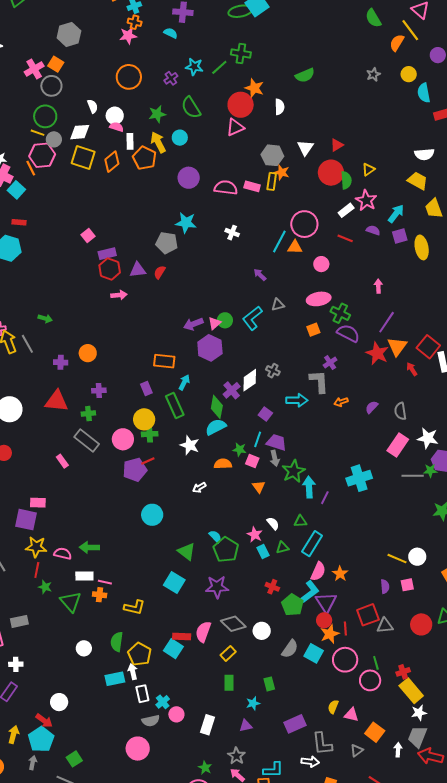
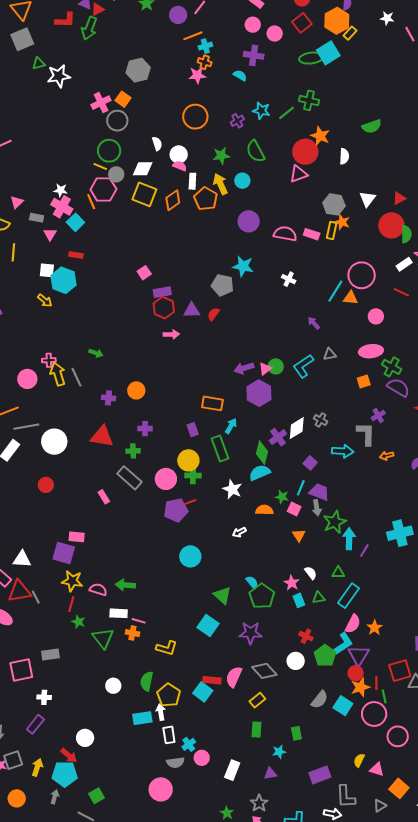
white circle: (262, 631) -> (296, 661), moved
green line: (376, 663) -> (384, 696), moved
cyan pentagon: (41, 739) -> (65, 774), turned 30

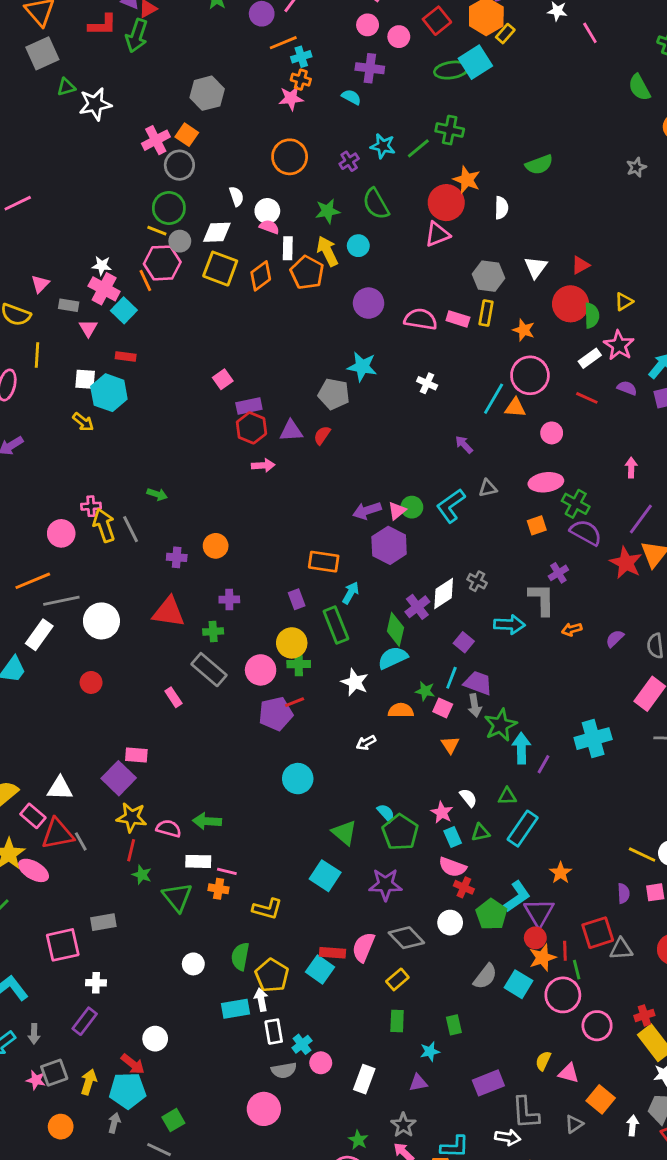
orange star: (342, 222) -> (524, 330), moved
purple square: (64, 553) -> (119, 778), turned 30
pink semicircle: (353, 624) -> (452, 867), moved, turned 84

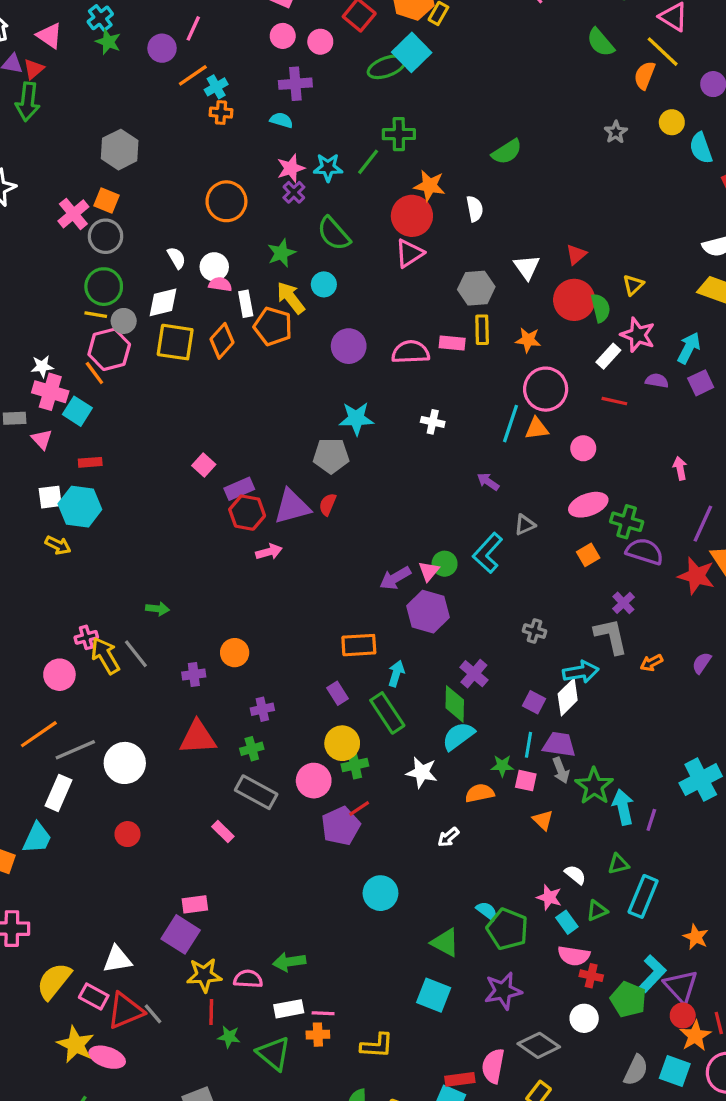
pink star: (291, 98) -> (291, 168), moved
purple triangle: (291, 431) -> (292, 507), size x1.4
white diamond: (444, 593) -> (568, 697), moved

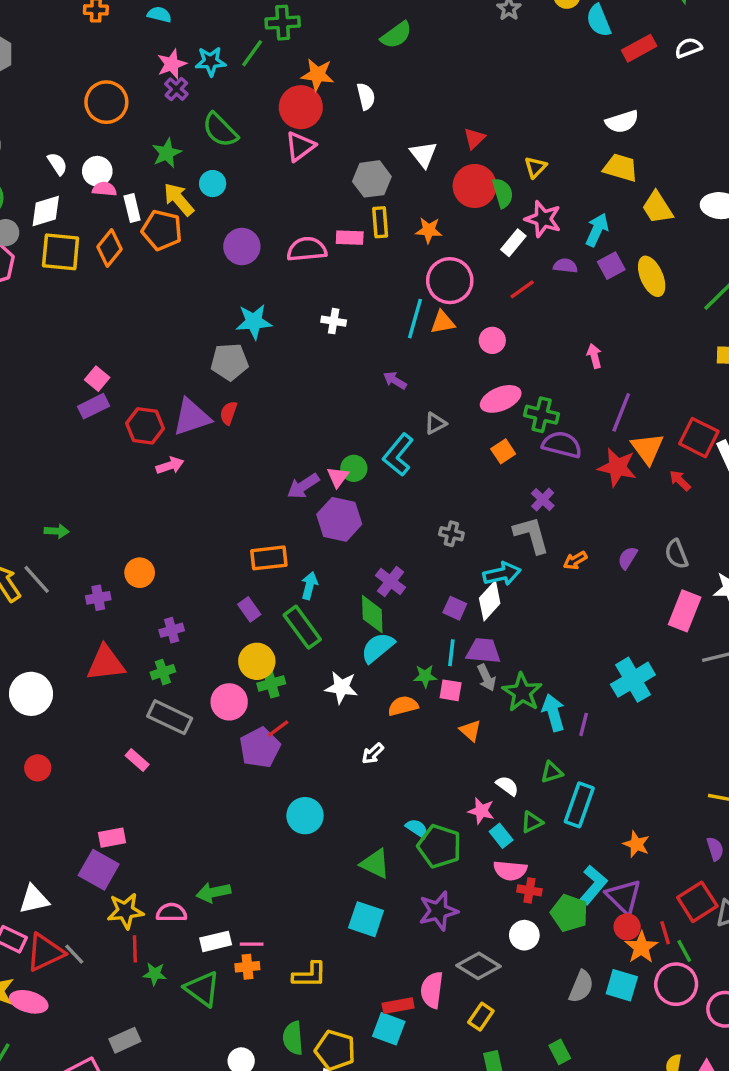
red line: (614, 401) -> (522, 289), turned -45
purple rectangle: (239, 489) -> (93, 406), moved

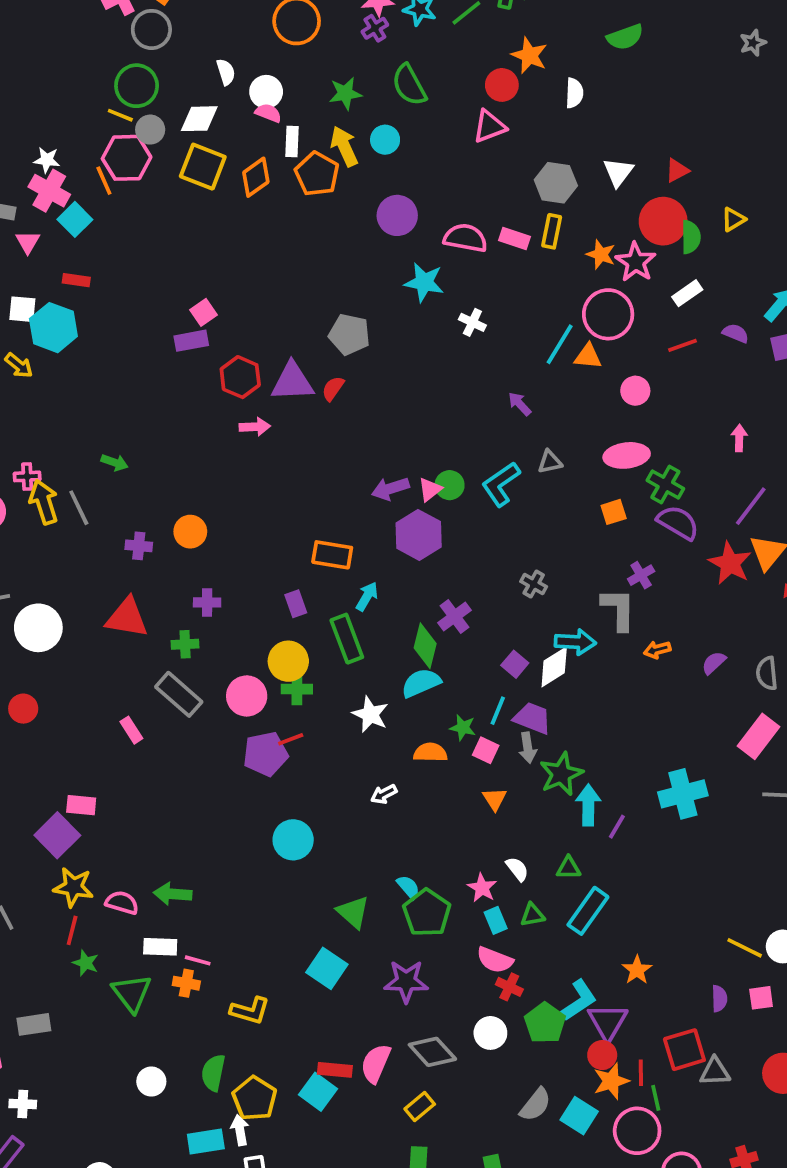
red circle: (301, 107) -> (502, 85), size x0.7
pink star: (543, 219) -> (636, 262), moved
cyan star: (254, 322) -> (424, 282), moved

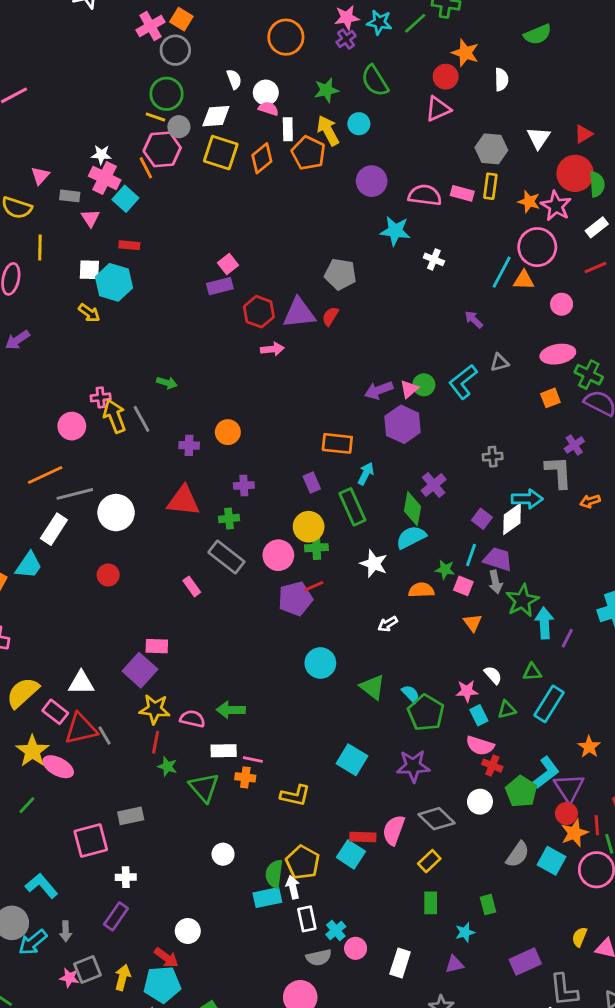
gray cross: (534, 584) -> (493, 457), turned -30
pink star: (482, 888) -> (467, 691), turned -30
green triangle: (353, 912) -> (372, 687), moved
green semicircle: (213, 1073) -> (274, 874), moved

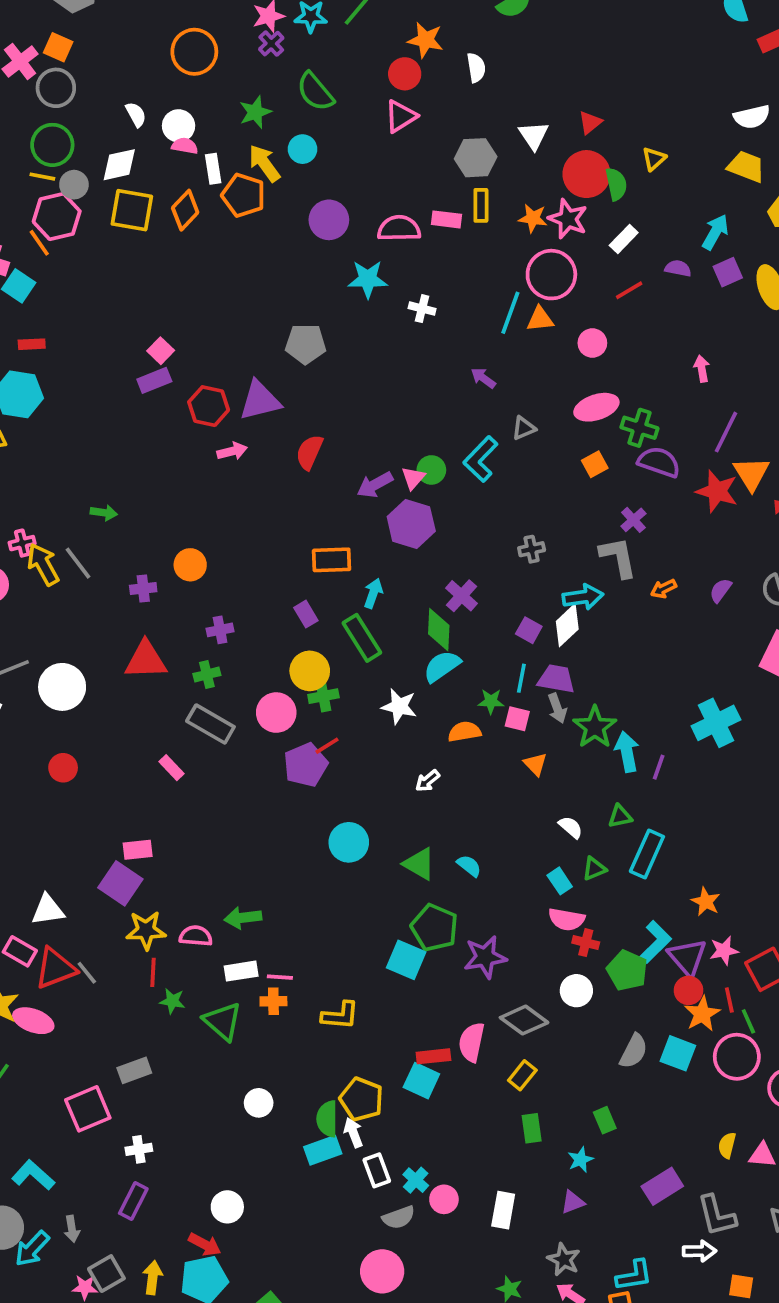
red semicircle: (330, 316) -> (309, 452), moved, size x1.4
pink star: (467, 691) -> (724, 951), moved
green pentagon: (426, 713) -> (434, 928), moved

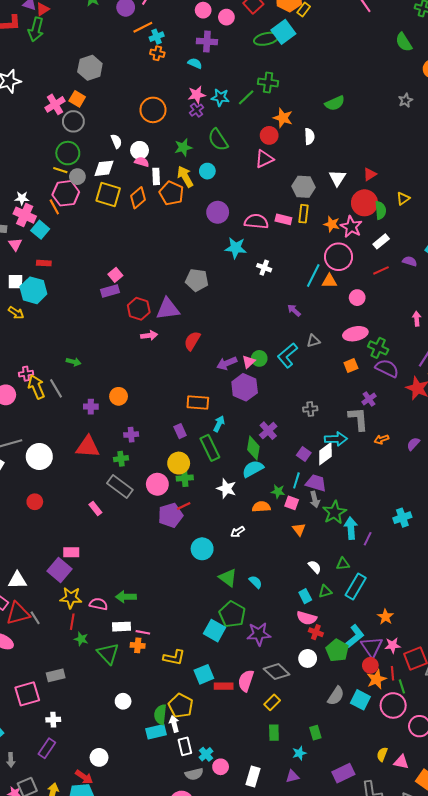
cyan cross: (716, 723) -> (402, 518), size x0.7
cyan circle: (349, 842) -> (202, 549), moved
cyan square: (421, 1081) -> (204, 674), moved, turned 36

